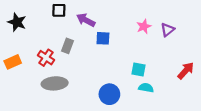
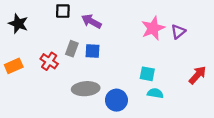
pink star: (144, 26) -> (153, 28), size x1.5
blue square: (103, 38) -> (92, 51), moved
gray ellipse: (55, 83) -> (86, 89), moved

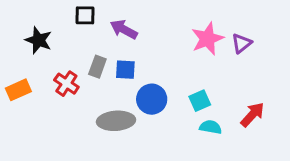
black star: (18, 24) -> (39, 40), moved
cyan square: (147, 74) -> (200, 101), turned -35
red arrow: (198, 75) -> (252, 115), moved
blue circle: (116, 100) -> (152, 99), moved

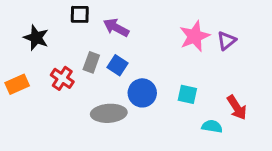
blue square: (125, 70) -> (118, 65), turned 30
cyan square: (200, 101) -> (187, 94), turned 36
red arrow: (252, 115) -> (237, 107), turned 105
cyan semicircle: (211, 127) -> (212, 126), moved

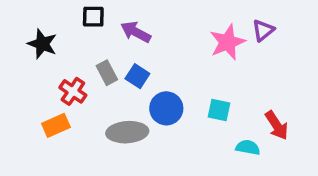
purple triangle: (227, 41) -> (263, 30), moved
gray rectangle: (91, 62) -> (107, 73), turned -48
orange rectangle: (17, 84) -> (56, 125), moved

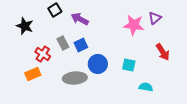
black square: (93, 17) -> (55, 10), turned -32
pink star: (227, 42) -> (134, 25), turned 30
blue square: (137, 76) -> (81, 45), turned 32
red arrow: (277, 125) -> (163, 52), moved

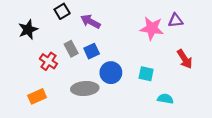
purple triangle: (155, 18) -> (176, 20), turned 32
black star: (25, 26) -> (28, 29), turned 30
orange rectangle: (33, 74) -> (37, 96), moved

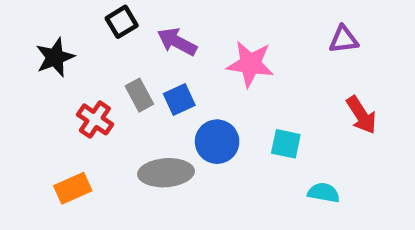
pink star: (152, 28) -> (250, 64), moved

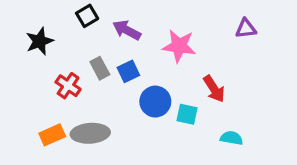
red arrow: (361, 115) -> (214, 89), moved
cyan square: (286, 144) -> (187, 114), moved
gray ellipse: (166, 173) -> (90, 133), moved

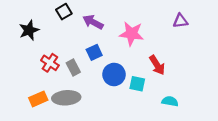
gray rectangle: (100, 68) -> (73, 67), moved

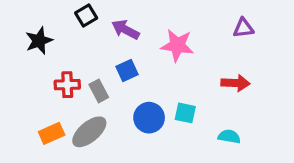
red cross: (50, 63) -> (67, 85), turned -36
red arrow: (157, 65) -> (236, 83), moved, turned -54
blue circle: (114, 74) -> (149, 118), moved
gray ellipse: (66, 98) -> (89, 132), turned -36

